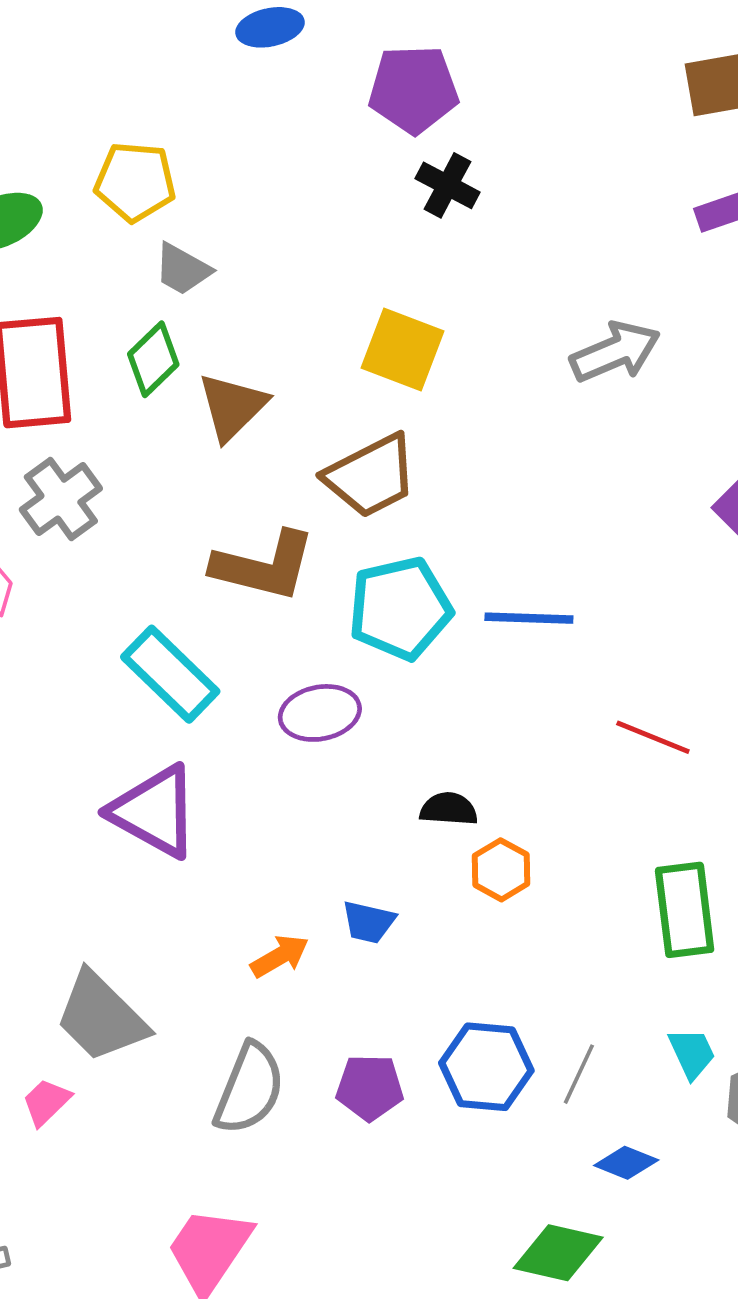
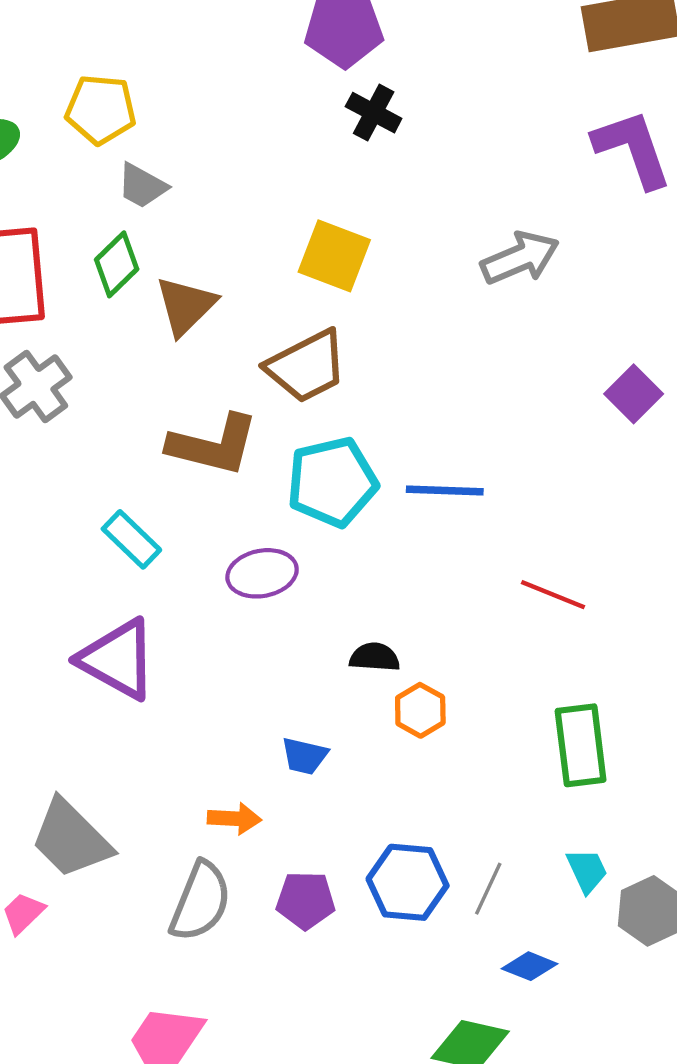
cyan rectangle: (170, 674) -> (131, 539), size x0.7
orange arrow: (280, 956) -> (234, 819), moved, turned 33

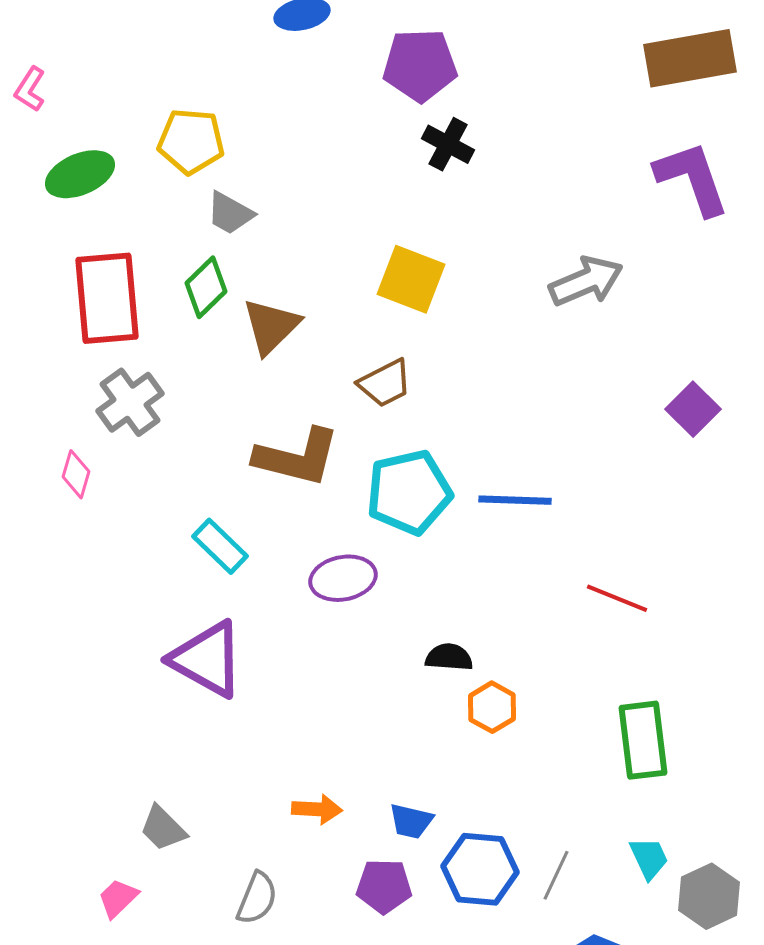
brown trapezoid: (307, 366) -> (385, 383), size x0.7
blue trapezoid: (305, 756) -> (411, 821), moved
gray trapezoid: (71, 839) -> (163, 828), size x0.6
gray semicircle: (200, 901) -> (257, 898), moved, size x0.7

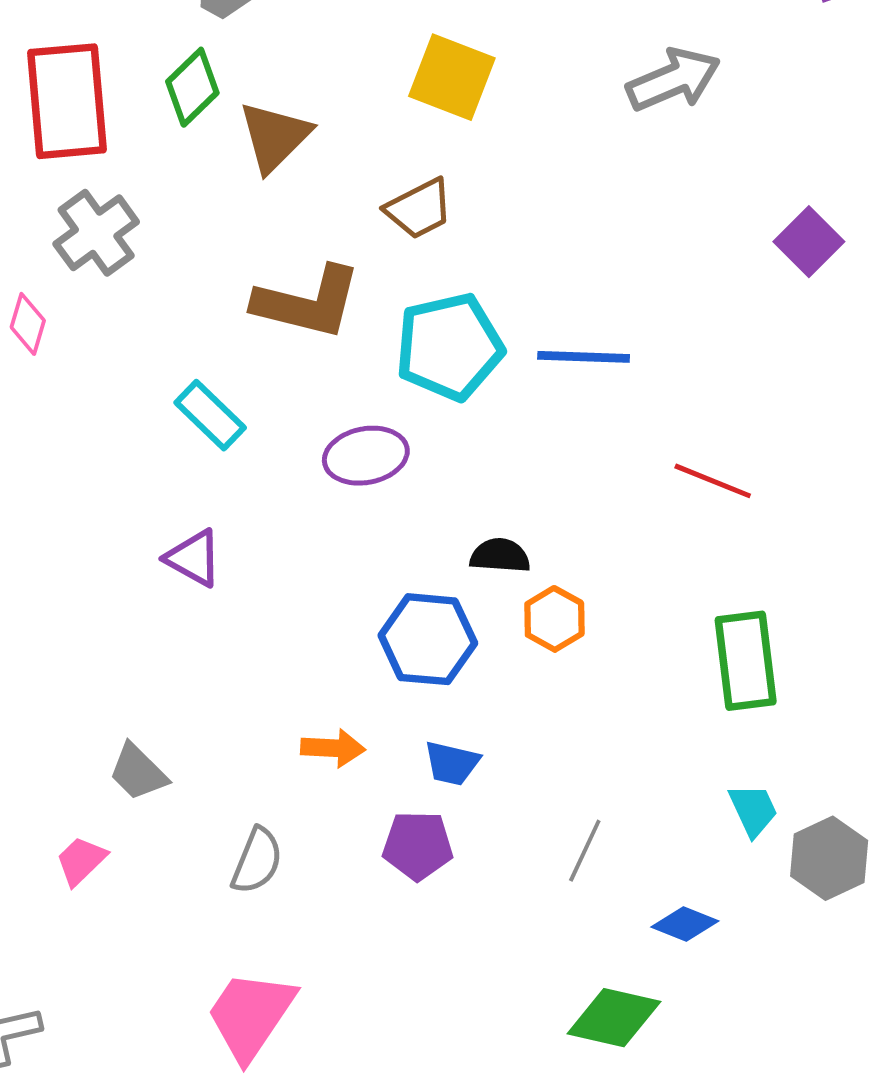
purple triangle: (207, 659) -> (194, 558), size x0.6
blue hexagon: (480, 869) -> (428, 639), moved
gray line: (556, 875) -> (585, 851), moved

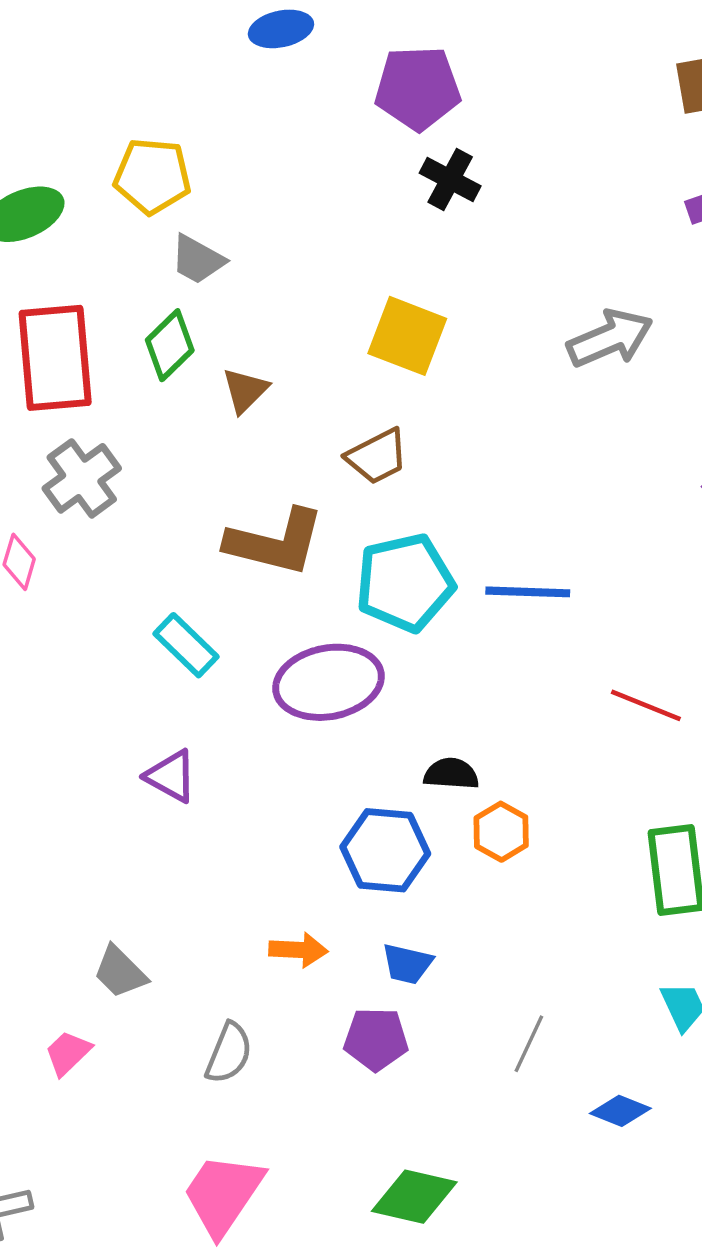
brown triangle: (275, 137) -> (245, 390), size x0.7
purple ellipse: (366, 456) -> (328, 682), size x1.4
green diamond: (614, 1018) -> (414, 1197), moved

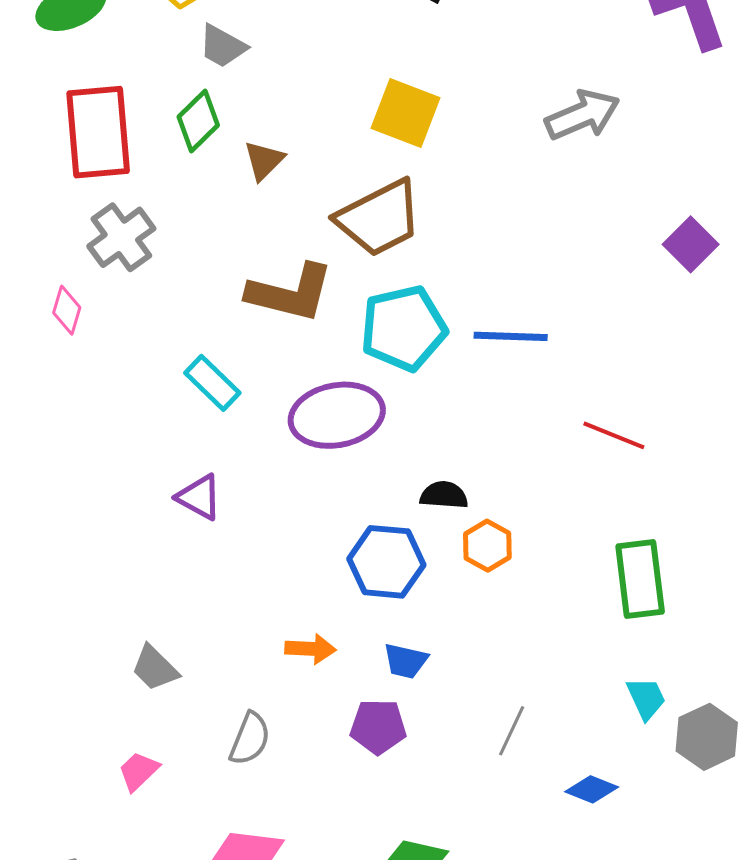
brown trapezoid: (377, 456) -> (379, 218), size x1.6
pink trapezoid: (68, 1053) -> (139, 771), moved

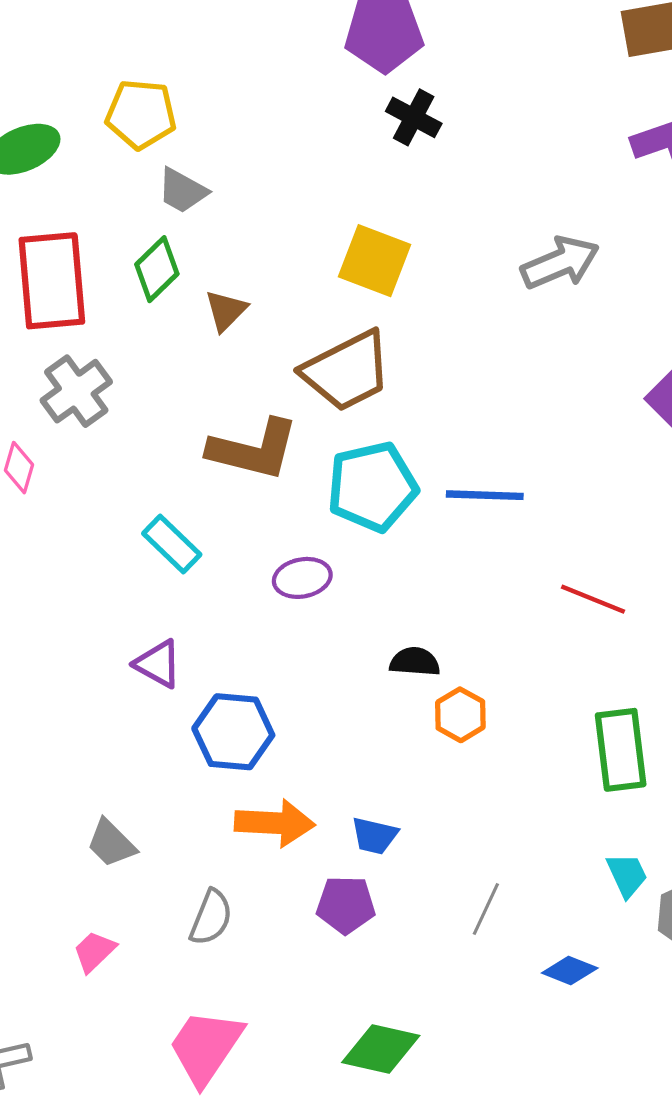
purple ellipse: (337, 415) -> (302, 578), size x0.6
blue hexagon: (386, 562) -> (233, 732), moved
orange arrow: (310, 649) -> (275, 823), size x1.5

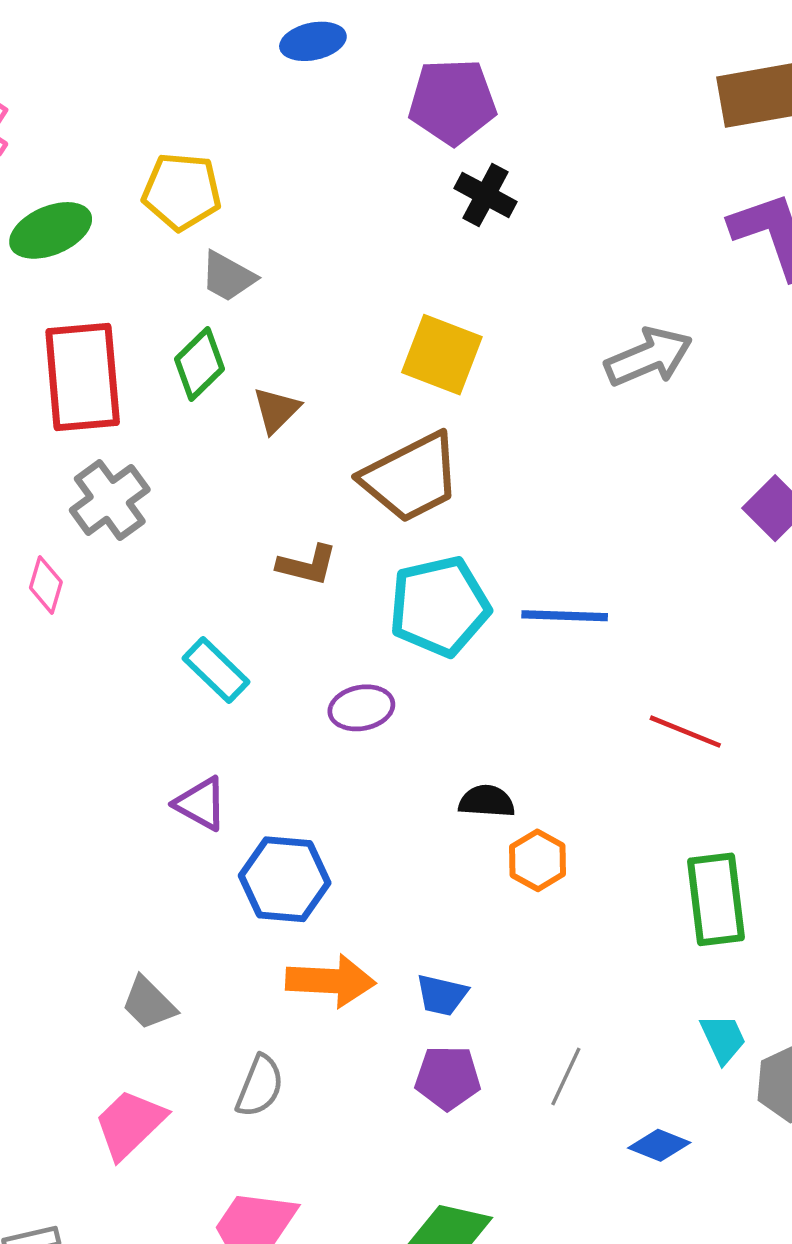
brown L-shape: (253, 450) -> (307, 565), size x0.6
purple pentagon: (346, 905) -> (448, 1078), moved
pink trapezoid: (94, 951) -> (130, 1124), size x1.5

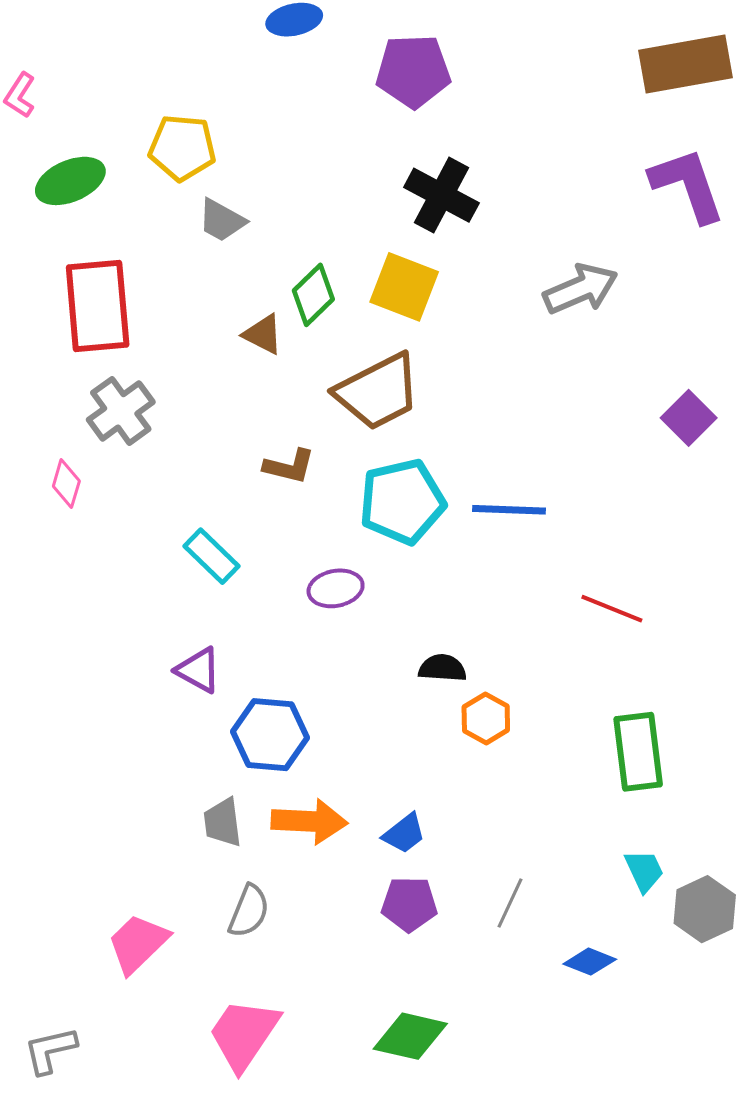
black cross: (486, 195) -> (441, 195), moved, size x1.4
green diamond: (200, 364) -> (313, 295), moved
brown triangle: (276, 410) -> (263, 334), turned -48
blue trapezoid: (442, 995) -> (404, 833), turned -51
gray trapezoid: (149, 1003) -> (223, 822), moved, turned 38

